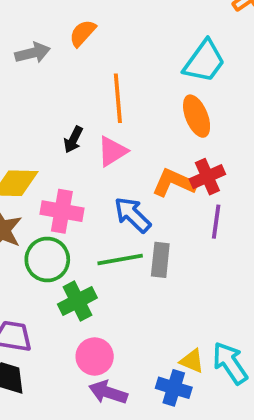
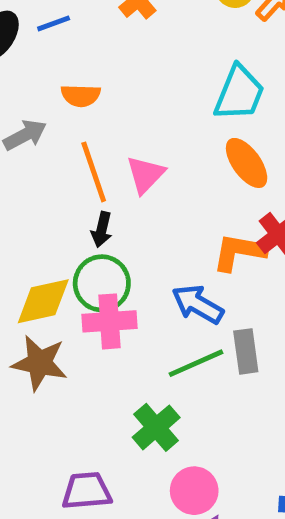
orange semicircle: (83, 33) -> (81, 96), turned -116
orange line: (118, 98) -> (94, 172), moved
pink triangle: (112, 151) -> (145, 175), moved
green circle: (47, 259) -> (102, 283), moved

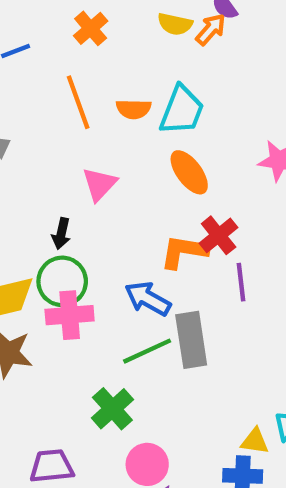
orange semicircle: (81, 96) -> (134, 109), moved
orange line: (94, 172) -> (78, 102), moved
gray rectangle: (246, 351) -> (191, 340), size x1.4

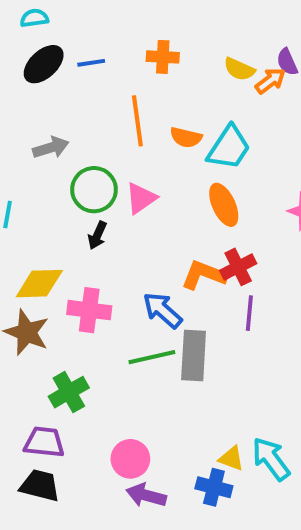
orange cross: (91, 28) -> (163, 57), turned 32
green circle: (62, 281) -> (94, 190), moved
green cross: (112, 409) -> (69, 392), moved

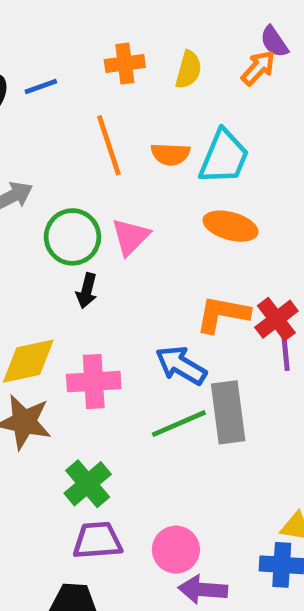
yellow semicircle: (239, 69) -> (188, 70), moved, turned -88
orange ellipse: (224, 205) -> (230, 226), turned -39
red cross: (238, 267) -> (276, 319), moved
purple trapezoid: (44, 442) -> (97, 540), moved

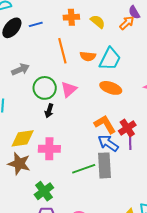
yellow semicircle: (188, 70) -> (98, 22), turned -70
orange L-shape: (223, 314) -> (105, 124), turned 45
blue arrow: (181, 365) -> (108, 143), moved

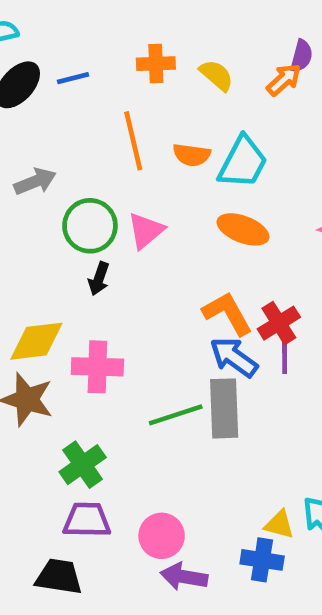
purple semicircle: (134, 12) -> (301, 56), turned -136

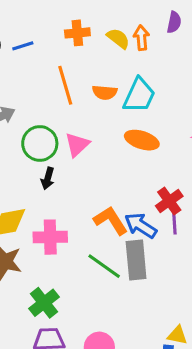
orange arrow: (284, 80) -> (141, 38), moved, turned -50
orange L-shape: (228, 313) -> (111, 221), moved
green line: (176, 415) -> (104, 266), turned 57

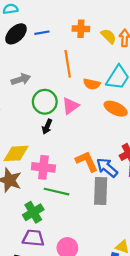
orange semicircle: (105, 92) -> (92, 84), moved
green line: (104, 266) -> (57, 192), moved, turned -30

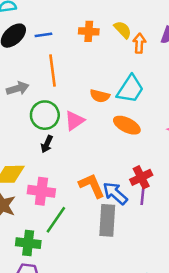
yellow semicircle: (109, 36) -> (123, 30), moved
orange line: (68, 64) -> (53, 70), moved
green line: (57, 192) -> (56, 220), turned -70
green cross: (33, 212) -> (28, 243), turned 36

